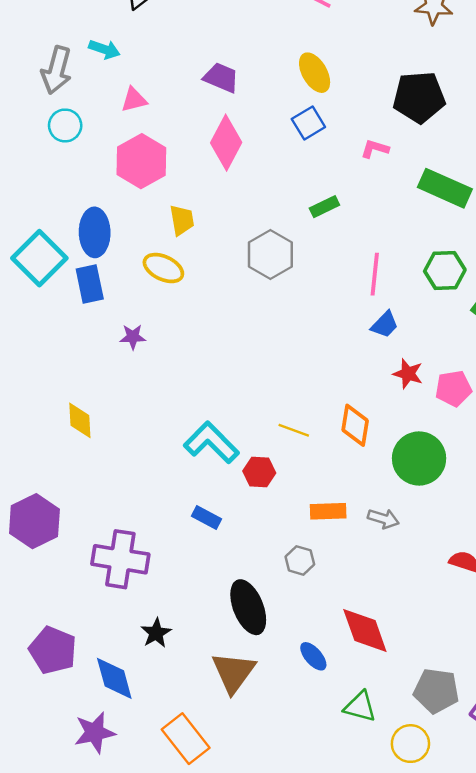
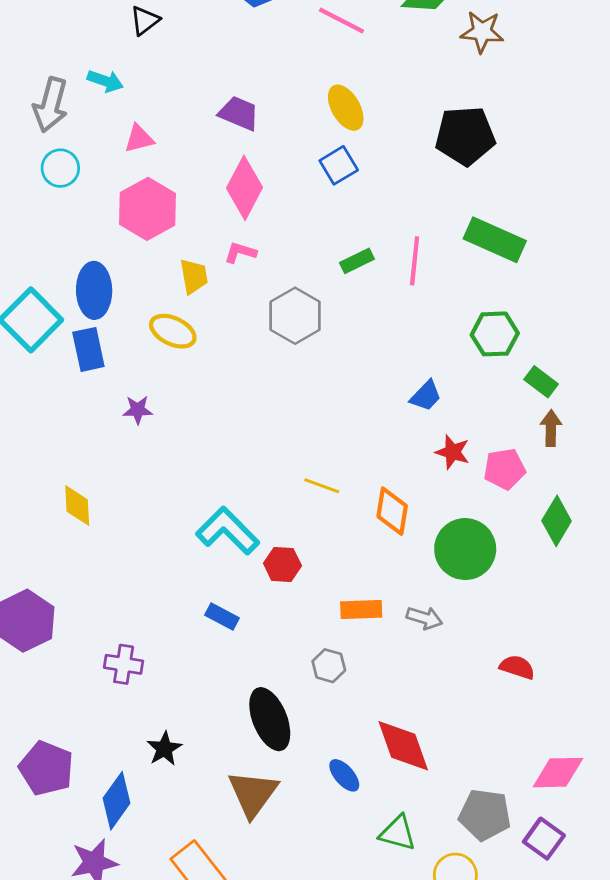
pink L-shape: (375, 149) -> (240, 252), moved
pink line: (375, 274) -> (415, 261), moved
yellow line: (294, 430) -> (322, 486), moved
purple cross: (120, 559) -> (124, 664), size x0.6
blue diamond: (114, 678) -> (117, 801), turned 51

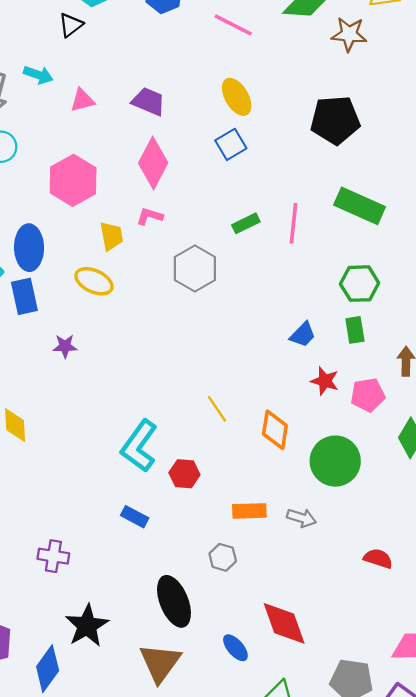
pink triangle: (139, 139) -> (82, 100), moved
green rectangle: (541, 382) -> (355, 330), moved, turned 44
yellow line: (322, 486) -> (217, 409), turned 36
cyan L-shape: (228, 531) -> (139, 446), turned -99
black star: (164, 749) -> (87, 626), size x1.5

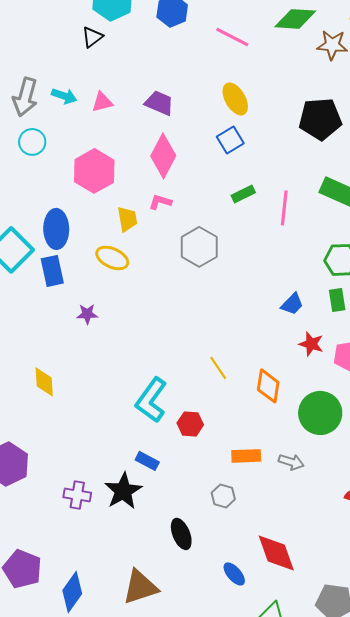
cyan arrow: (38, 75) -> (64, 96), moved
green rectangle: (246, 223) -> (243, 194), moved
black ellipse: (174, 601) -> (181, 534), size x0.7
black star: (87, 626) -> (123, 491), moved
brown triangle: (160, 663) -> (140, 587), moved, turned 36

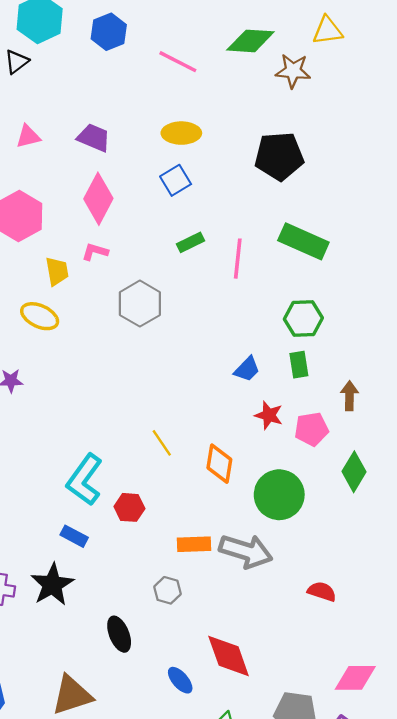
yellow ellipse: (235, 99) -> (181, 133), turned -60
blue rectangle: (147, 461) -> (74, 536), moved
gray arrow: (291, 462) -> (246, 551), size x1.8

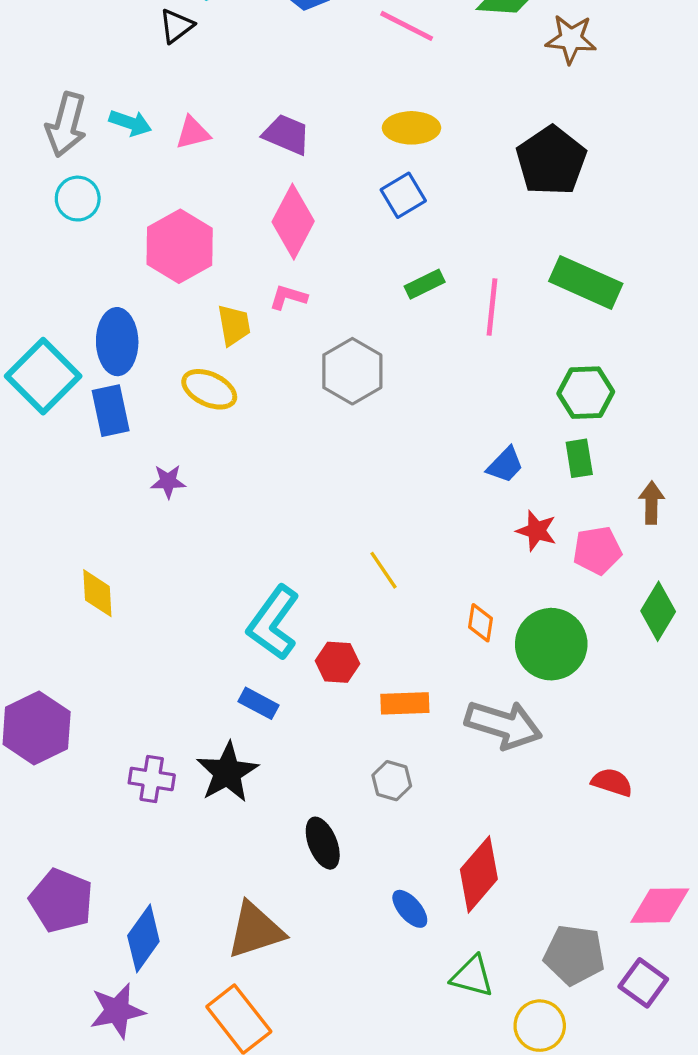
black pentagon: (279, 156) -> (551, 161), turned -30
orange diamond: (219, 464) -> (481, 623), moved, size x0.7
orange rectangle: (194, 544) -> (405, 703), moved
red diamond: (229, 656) -> (479, 874), turned 60

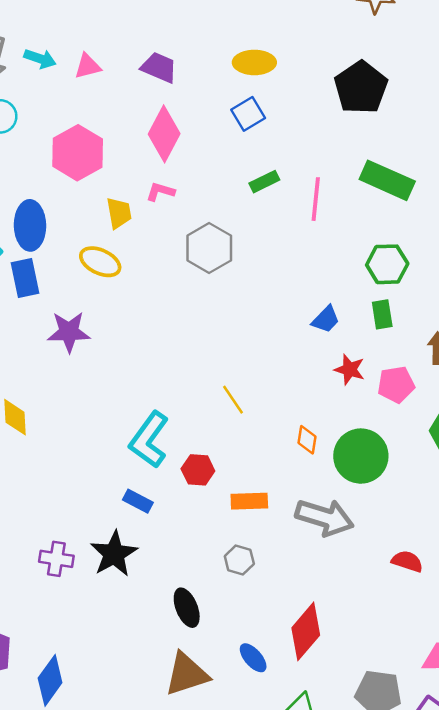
purple star: (168, 481) -> (69, 332), size x1.6
brown triangle: (255, 930) -> (187, 674), moved

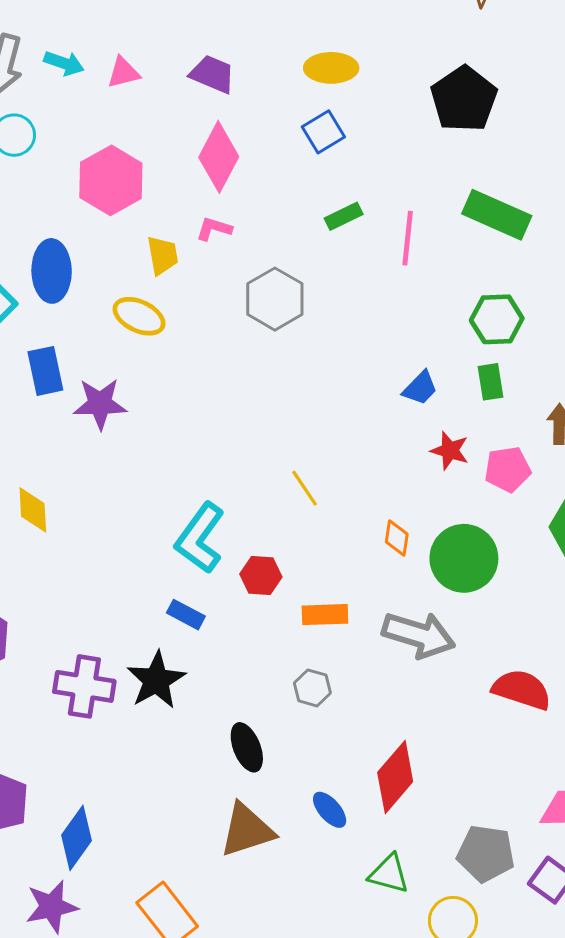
blue rectangle: (25, 278) -> (45, 371), moved
purple cross: (56, 559) -> (84, 686), size x1.4
red semicircle: (407, 561) -> (522, 690), size x1.5

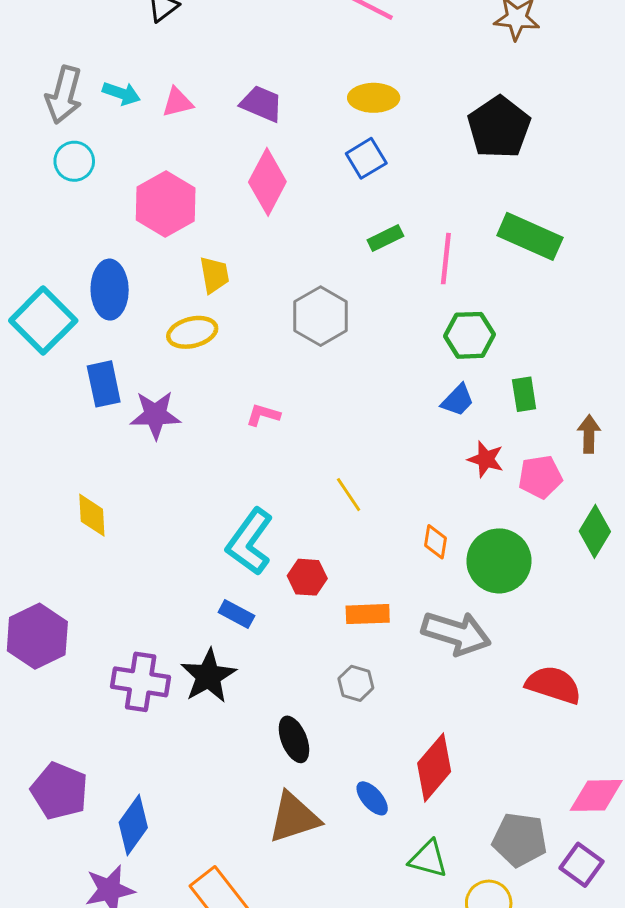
pink L-shape: (214, 229) -> (263, 415), moved
yellow ellipse: (139, 316) -> (192, 332), turned -39
green hexagon: (497, 319) -> (469, 335), moved

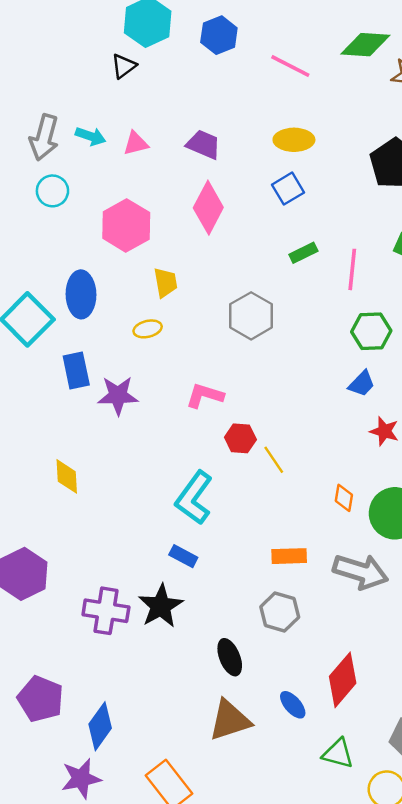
yellow ellipse: (192, 332) -> (148, 329), size x0.7
pink L-shape: (263, 415) -> (205, 396), size x1.4
red hexagon: (307, 577) -> (240, 438), moved
gray hexagon: (356, 683) -> (280, 612), size x1.4

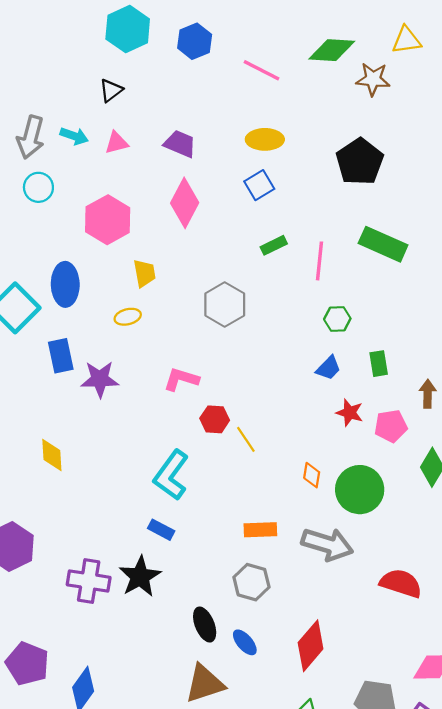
black triangle: (124, 66) -> (111, 90), moved
green hexagon: (371, 331) -> (337, 319), size x0.7
blue ellipse: (293, 705) -> (245, 642), moved

